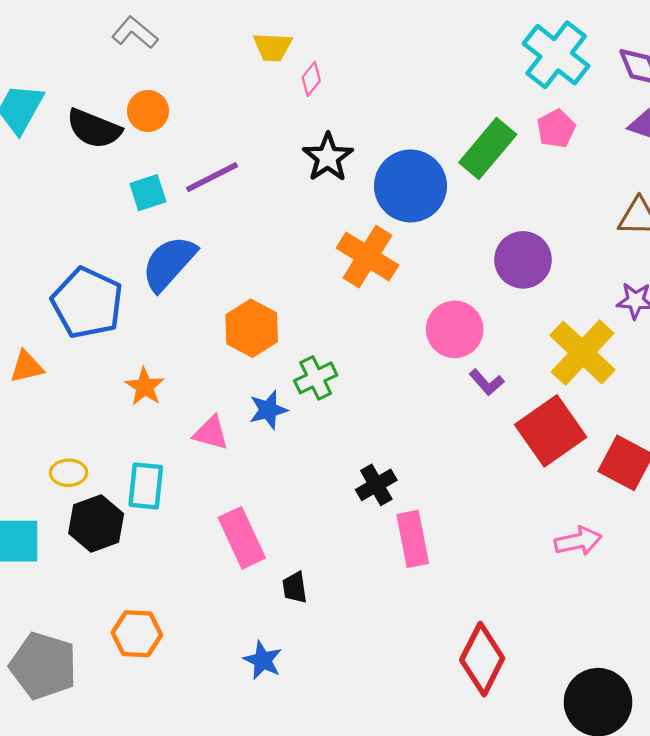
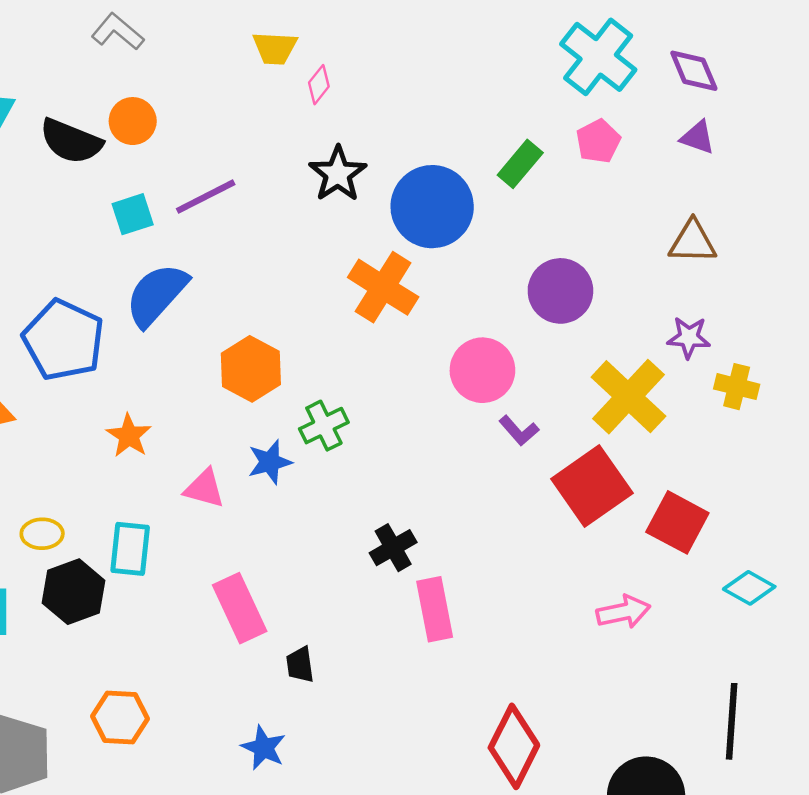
green rectangle: (488, 148) -> (520, 164), size x0.7

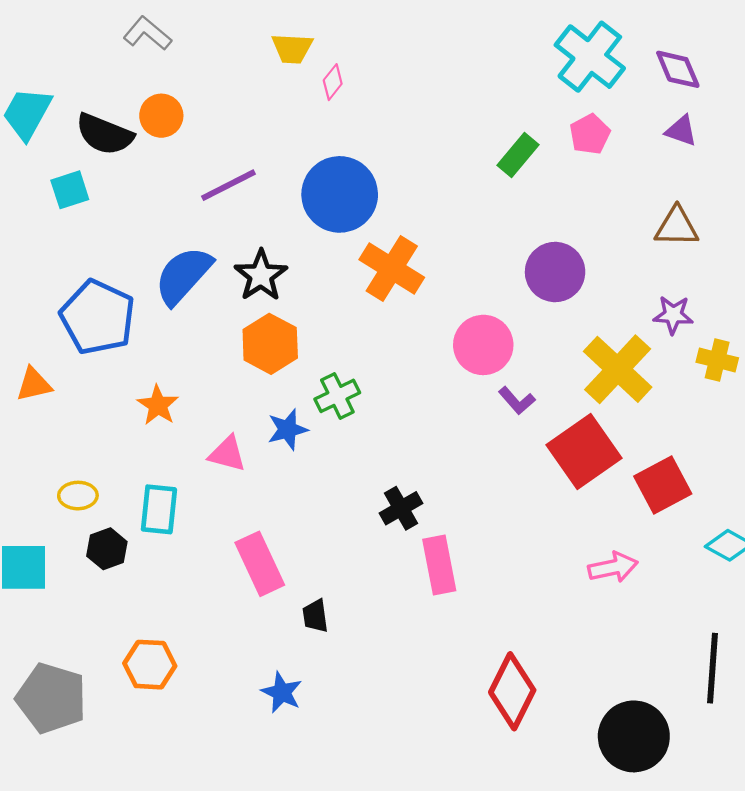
black star: (338, 174) -> (261, 275), moved
blue circle: (432, 207) -> (340, 194), moved
cyan square: (133, 214) -> (70, 190), moved
red square: (677, 522) -> (663, 485), turned 34
black hexagon: (74, 592) -> (107, 549), size x0.7

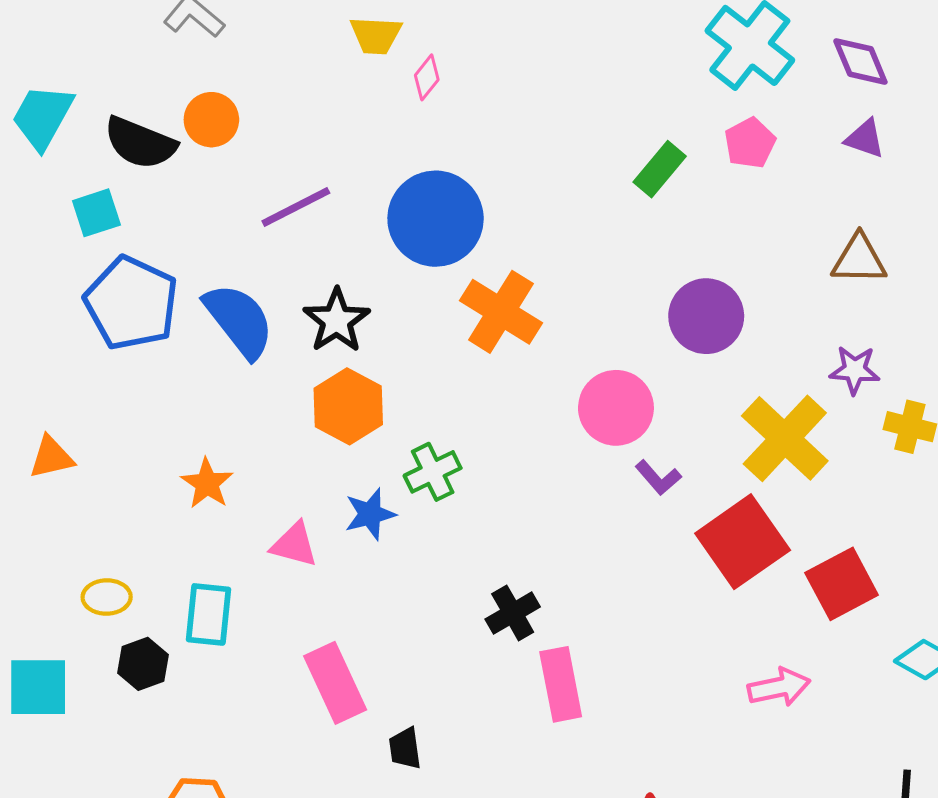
blue semicircle: (183, 275) -> (239, 321), turned 100
blue pentagon: (98, 317) -> (131, 303), moved

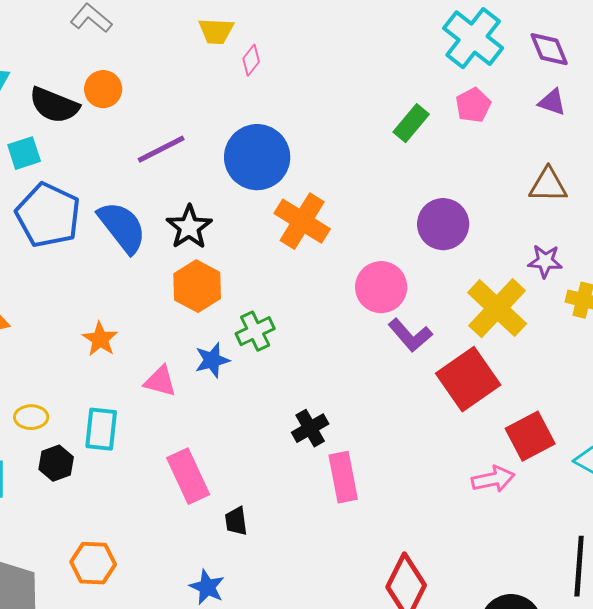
purple L-shape: (658, 478) -> (410, 335), size x1.4
red square: (842, 584) -> (530, 436), moved

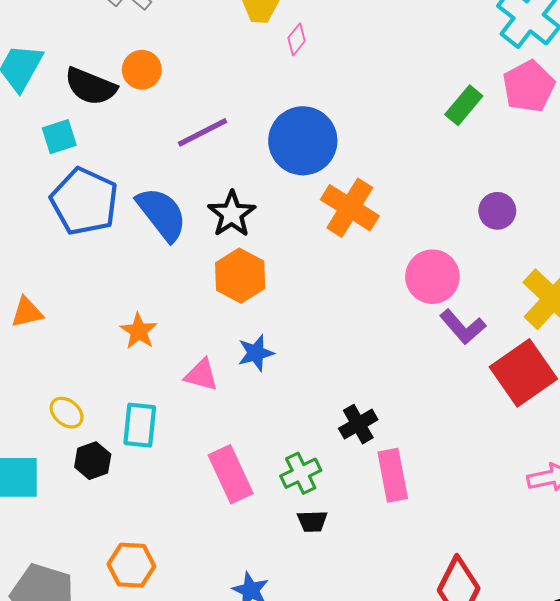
pink pentagon: (473, 105) -> (529, 86), size x1.4
purple circle: (443, 224) -> (497, 211), size x0.7
green cross: (255, 331) -> (301, 473), moved
yellow ellipse: (31, 417) -> (67, 413), turned 40
black trapezoid: (236, 521) -> (312, 521), moved, turned -84

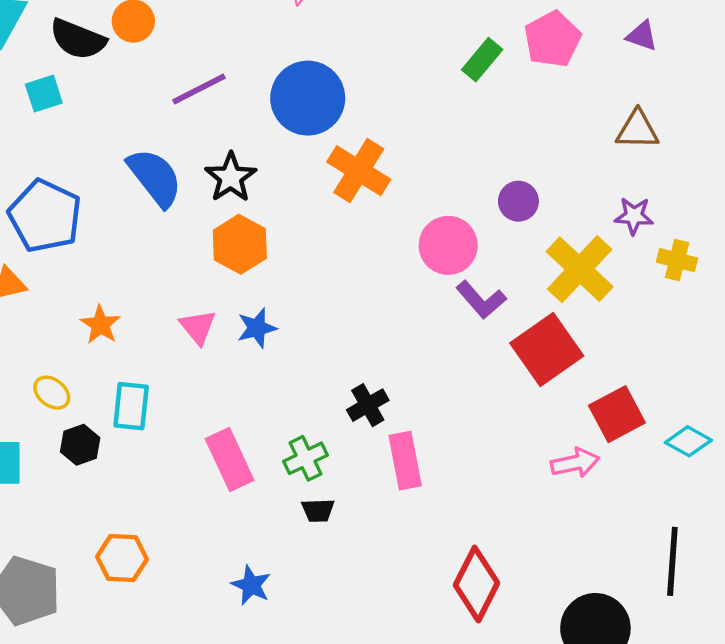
blue pentagon: (84, 201) -> (45, 216), moved
purple circle: (497, 211) -> (518, 201), moved
orange star: (139, 331) -> (100, 325), moved
pink triangle: (201, 375) -> (198, 327), moved, turned 36

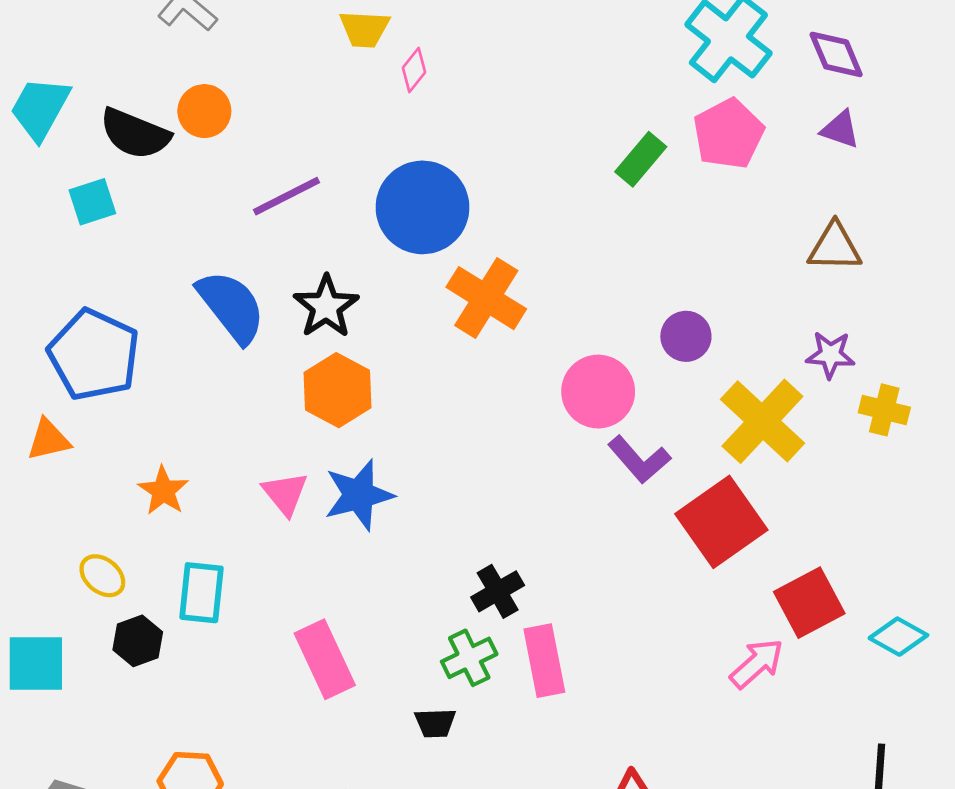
blue star: (257, 328) -> (359, 495), size x1.4
green cross: (305, 458) -> (469, 658), moved
pink arrow: (575, 463) -> (757, 664), turned -30

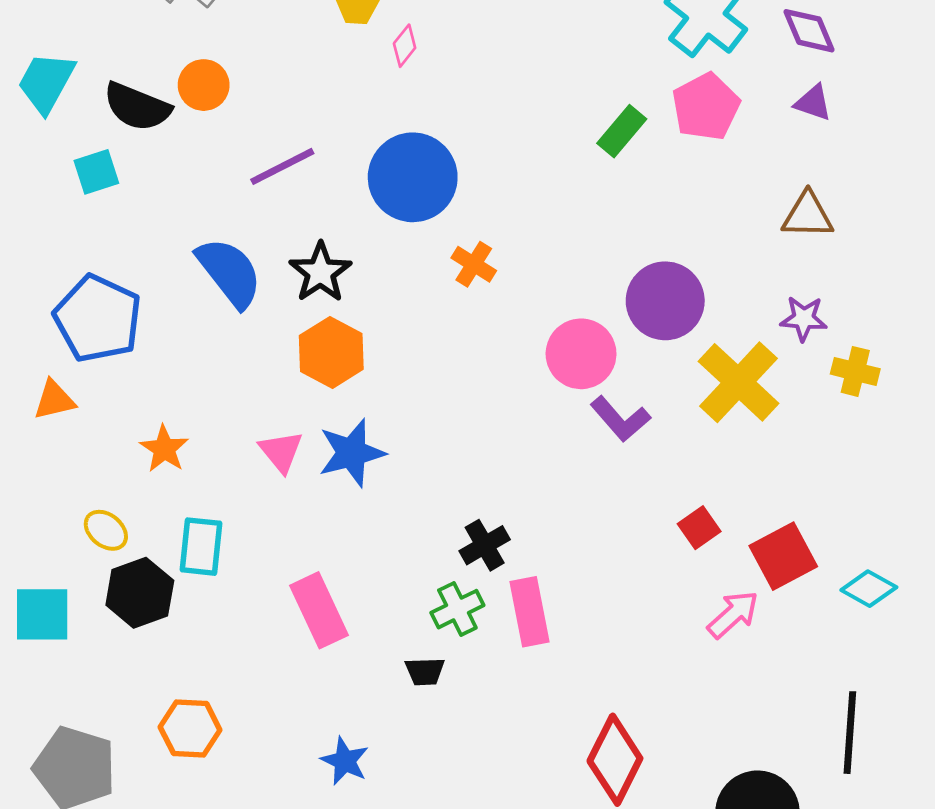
orange cross: (486, 298) -> (474, 264), size x0.6
purple circle: (686, 336) -> (665, 301), size x1.6
red square: (721, 522) -> (699, 528), moved, size x0.5
black hexagon: (138, 641) -> (140, 593), size x1.4

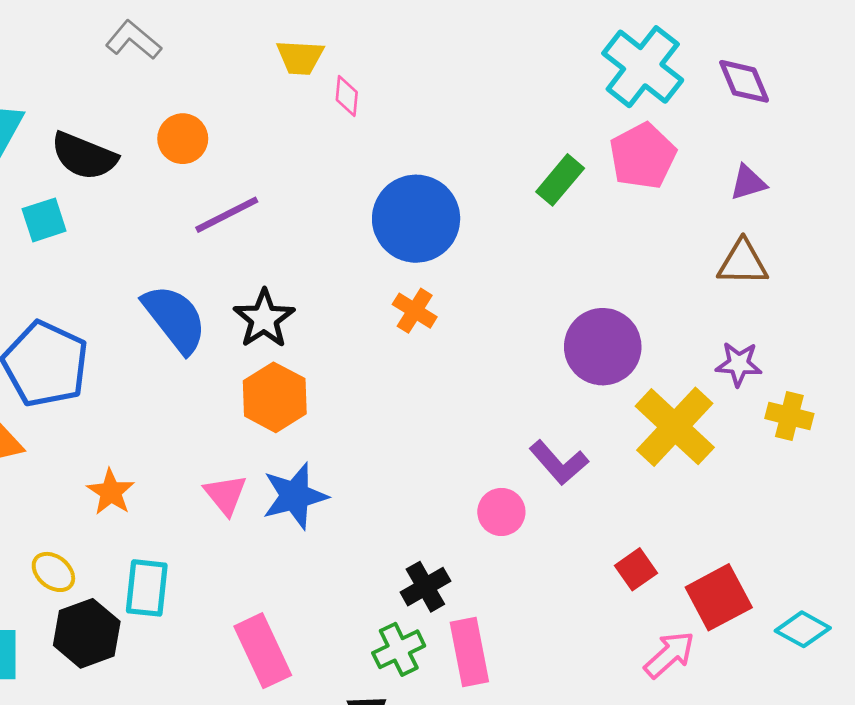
pink diamond: (405, 46) -> (347, 96), turned -33
orange circle: (204, 85) -> (183, 139), moved
purple triangle: (813, 103) -> (748, 183), moved, turned -36
blue circle: (413, 177) -> (416, 219), moved
pink circle: (581, 354) -> (501, 512), moved, size x0.7

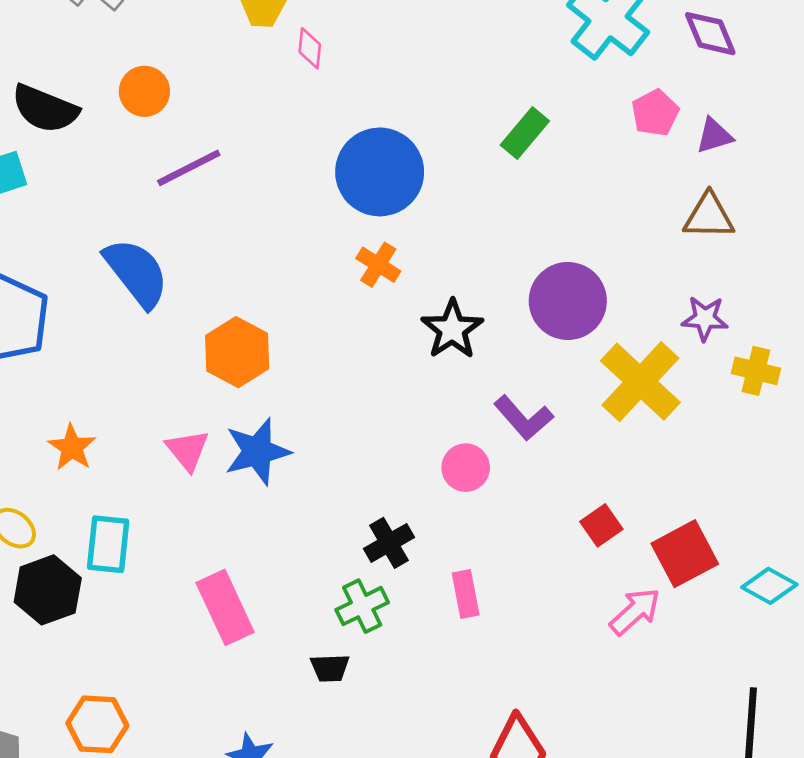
pink pentagon: (643, 156) -> (655, 113), moved, size x0.7
black star: (264, 319) -> (452, 329), moved
pink rectangle: (469, 652) -> (466, 594), moved, size x0.7

